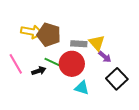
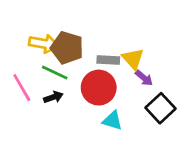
green line: (54, 63) -> (55, 72), moved

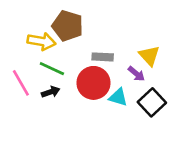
brown pentagon: (67, 48) -> (68, 26), moved
yellow triangle: (133, 59) -> (149, 56), moved
cyan triangle: (112, 121) -> (118, 97), moved

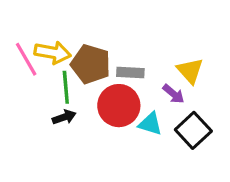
brown pentagon: (68, 26) -> (91, 64), moved
green line: (52, 69) -> (66, 87), turned 60
pink line: (21, 83) -> (26, 59), moved

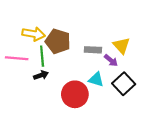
pink line: (26, 59) -> (17, 58), moved, turned -55
gray rectangle: (130, 72) -> (93, 50), moved
red circle: (119, 106) -> (75, 94), moved

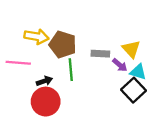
green line: (42, 56) -> (71, 70), moved
cyan triangle: (96, 79) -> (138, 72), moved
red circle: (75, 94) -> (46, 102), moved

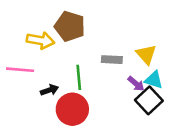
brown pentagon: (63, 44) -> (70, 26), moved
purple arrow: (120, 65) -> (136, 84), moved
red circle: (46, 102) -> (72, 109), moved

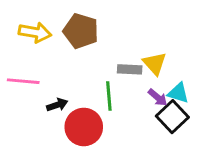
yellow arrow: (40, 40) -> (35, 32), moved
yellow triangle: (146, 54) -> (155, 63), moved
green line: (79, 77) -> (109, 96), moved

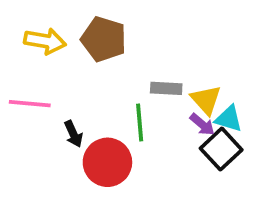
yellow triangle: (155, 63) -> (206, 100), moved
black arrow: (57, 105) -> (73, 134), turned 84

